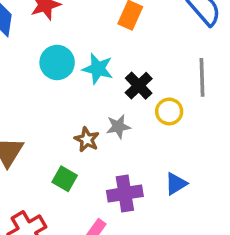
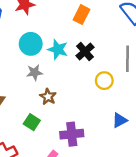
black cross: (139, 86) -> (85, 52), moved
gray star: (118, 127) -> (35, 72), moved
blue triangle: (176, 184) -> (120, 120), moved

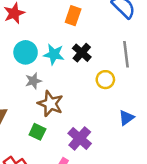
brown star: (48, 97) -> (50, 104), size x1.5
purple cross: (72, 134) -> (80, 138), turned -35

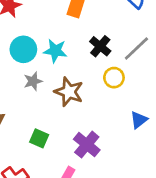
black cross: (82, 53) -> (100, 46), moved
gray line: (126, 54) -> (136, 48), turned 55
brown star: (50, 104) -> (69, 92), moved

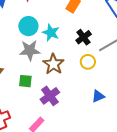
gray star: (33, 81) -> (30, 50), size x1.5
green square: (39, 138) -> (25, 81), moved, turned -32
purple cross: (87, 145) -> (50, 96), moved

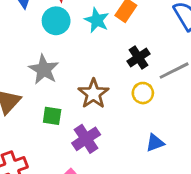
cyan circle: (28, 26) -> (56, 21), moved
cyan star: (51, 33) -> (97, 20), moved
gray star: (30, 50) -> (44, 70), moved, turned 30

